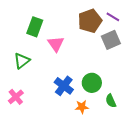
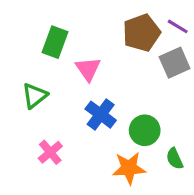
blue cross: (64, 86) -> (101, 115), moved
pink cross: (16, 97) -> (50, 152), moved
orange star: (82, 107) -> (129, 168), size x1.5

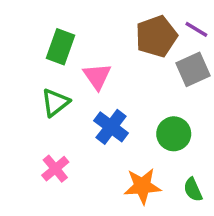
green triangle: (35, 96) -> (55, 102), moved
green circle: (145, 130) -> (174, 134), moved
green semicircle: (175, 159) -> (193, 190), moved

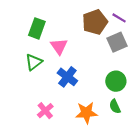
green circle: (174, 134) -> (116, 81), moved
pink cross: (55, 169) -> (45, 111), moved
green semicircle: (193, 190) -> (115, 106), moved

